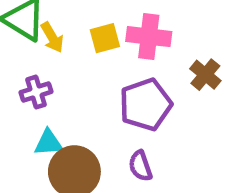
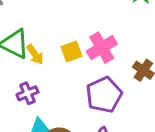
pink cross: (149, 37) -> (102, 48), turned -32

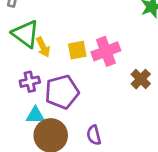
purple pentagon: (104, 95) -> (62, 92), moved

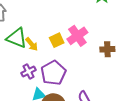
brown cross: (141, 79) -> (107, 49), turned -32

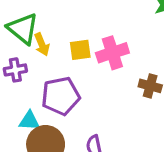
purple cross: (28, 71) -> (15, 70), moved

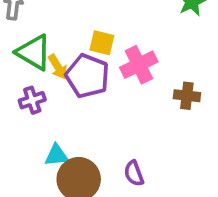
yellow square: (80, 50) -> (102, 43), moved, turned 30
purple pentagon: (61, 96) -> (87, 76), moved, turned -30

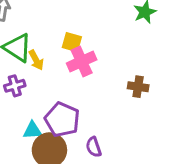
pink cross: (139, 65) -> (82, 61), moved
purple pentagon: (87, 76) -> (62, 120), moved

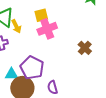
yellow square: (72, 42) -> (41, 15), turned -32
brown cross: (138, 87) -> (85, 48), turned 32

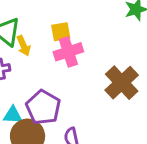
brown cross: (85, 48) -> (122, 83), size x1.6

